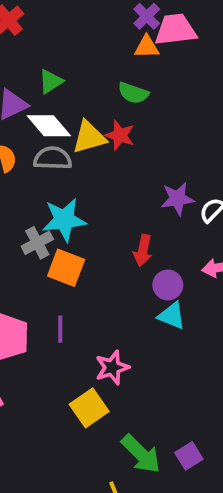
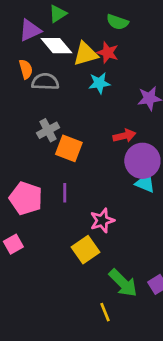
gray semicircle: (53, 158) -> (45, 82), moved
cyan star: (64, 220) -> (99, 83), moved, size x0.7
red arrow: (143, 250) -> (124, 136), turned -115
purple circle: (168, 285) -> (142, 161), size x1.6

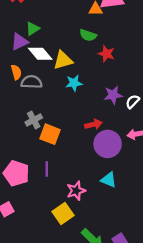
green triangle: (58, 14) -> (33, 29), moved
red star: (108, 53) -> (106, 54), moved
cyan triangle: (145, 183) -> (109, 180), moved

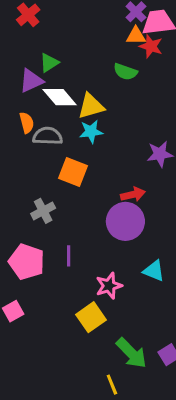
red star: (106, 54) -> (151, 46), moved
cyan star: (74, 83) -> (91, 132), moved
gray cross: (34, 120) -> (43, 211), moved
orange square: (50, 134) -> (73, 172), moved
purple circle: (108, 144) -> (125, 221), moved

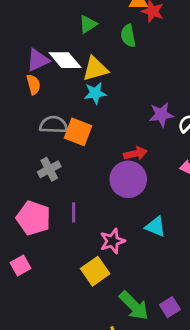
green triangle: (49, 63) -> (88, 24), moved
green semicircle: (125, 72) -> (128, 36), turned 60
purple triangle: (31, 81) -> (38, 60), moved
gray semicircle: (48, 136) -> (54, 125), moved

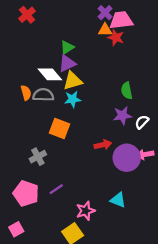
green semicircle: (128, 36) -> (127, 91), moved
purple triangle: (38, 60) -> (67, 64), moved
gray semicircle: (54, 125) -> (43, 95), moved
purple circle: (128, 179) -> (127, 158), moved
purple line: (74, 212) -> (56, 189), turned 56

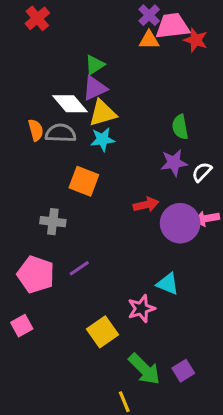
red star: (116, 38) -> (196, 40), moved
gray cross: (38, 157) -> (53, 222), turned 35
pink star: (86, 211) -> (141, 309), moved

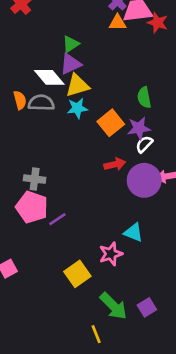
white semicircle: (202, 172) -> (144, 144), moved
orange square: (84, 181) -> (111, 123), moved, turned 30
pink pentagon: (36, 274) -> (32, 207), moved

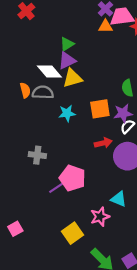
cyan star: (77, 108) -> (67, 113), moved
orange square: (111, 123) -> (100, 109), turned 30
pink pentagon: (32, 207) -> (72, 178), moved

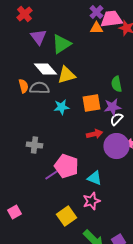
green triangle: (67, 44) -> (61, 44), size x1.5
purple triangle: (67, 61) -> (38, 37), moved, turned -42
cyan triangle: (119, 199) -> (94, 178), moved

